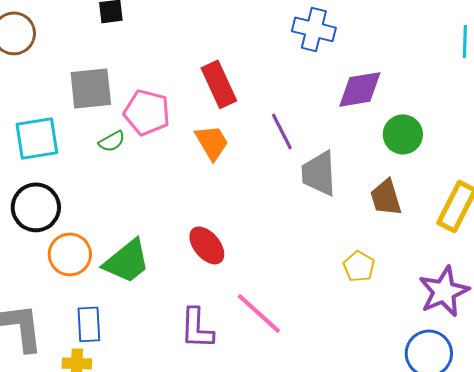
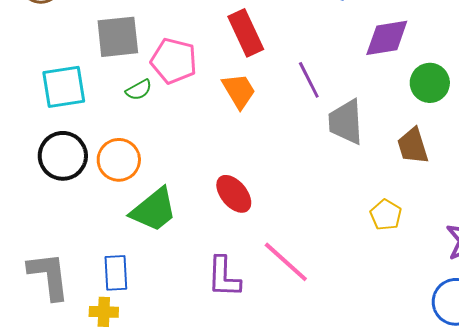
orange circle: (70, 254) -> (119, 160), moved

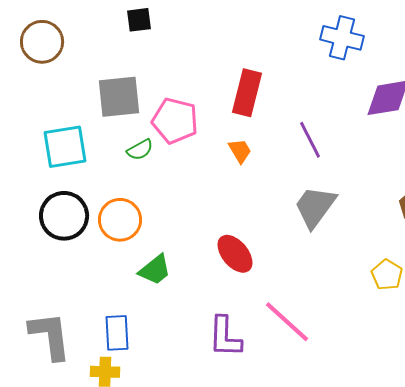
red rectangle: (246, 33) -> (247, 93), turned 39
orange trapezoid: (239, 91) -> (240, 151), size x0.7
gray trapezoid: (346, 122) -> (315, 207), moved, turned 39
green trapezoid: (154, 210) -> (155, 270), size x0.7

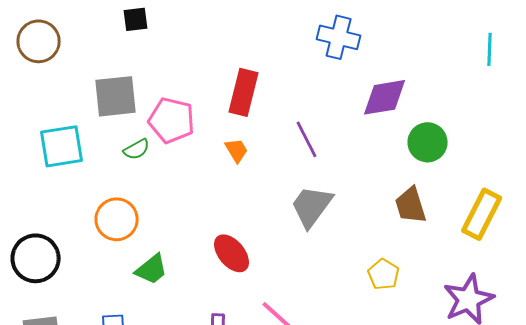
black circle: (64, 216) -> (36, 258), moved

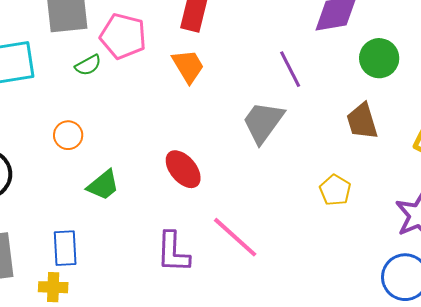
purple line: (307, 139) -> (290, 69), moved
orange trapezoid: (237, 150) -> (188, 66), size x1.4
orange circle: (117, 219) -> (68, 135), size x0.7

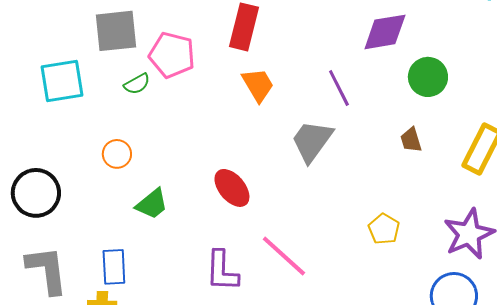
orange trapezoid: (188, 66) -> (258, 85), moved
brown trapezoid: (362, 121) -> (411, 140), size x0.7
yellow pentagon: (335, 190) -> (384, 229), moved

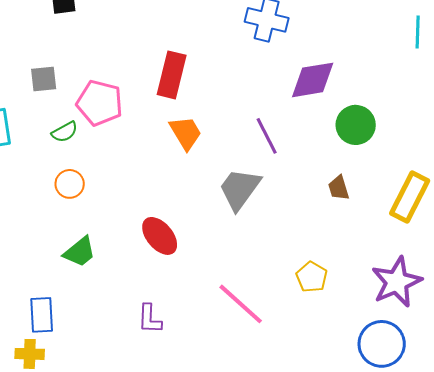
gray square: (116, 31) -> (44, 79), size x0.6
orange circle: (117, 154) -> (70, 184), moved
pink line: (284, 256) -> (241, 304), moved
purple L-shape: (222, 271) -> (150, 319), size x0.7

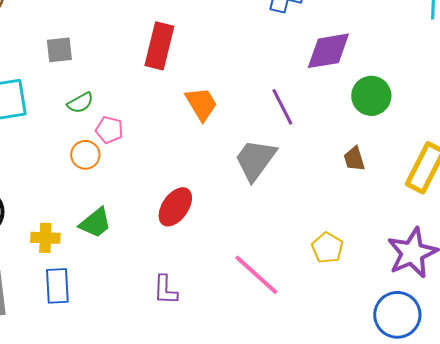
red rectangle: (172, 75) -> (159, 46), moved
pink pentagon: (100, 103) -> (109, 130), moved, size x0.6
red ellipse: (160, 236) -> (175, 207), turned 75
yellow cross: (30, 354) -> (45, 238), moved

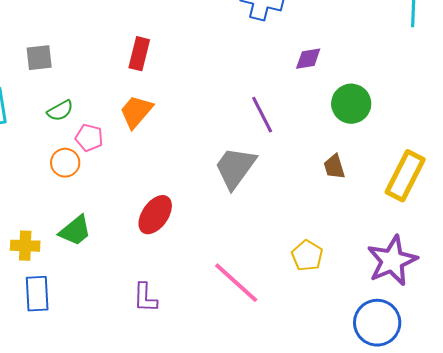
red rectangle: (159, 46) -> (139, 54), size x0.7
purple diamond: (328, 51) -> (308, 59), size x0.6
orange trapezoid: (201, 104) -> (136, 112), moved, turned -108

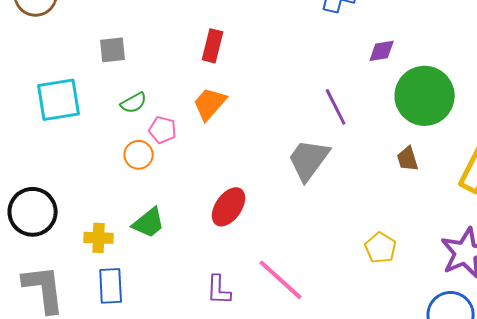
green circle: (351, 104) -> (425, 96), size x1.5
pink line: (236, 283) -> (281, 280), moved

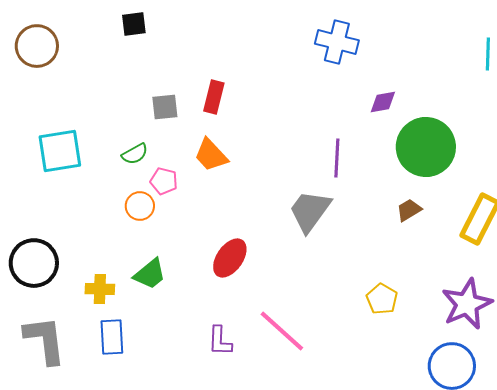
gray square: (113, 50) -> (165, 107), moved
orange trapezoid: (210, 104) -> (211, 155), turned -84
purple line: (336, 107) -> (337, 158), turned 30
brown trapezoid: (408, 159) -> (409, 210), turned 76

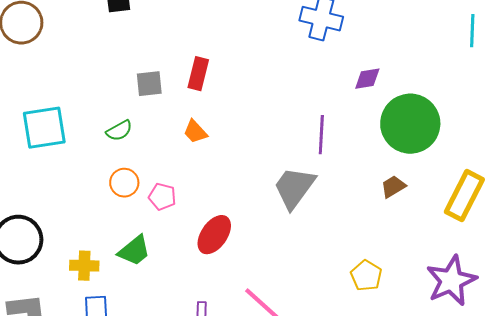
orange trapezoid: (211, 155) -> (195, 132), size x0.7
pink pentagon: (164, 181) -> (162, 197), moved

